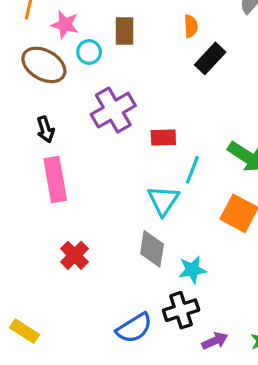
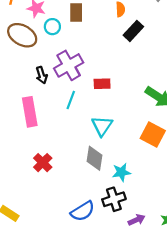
black arrow: (45, 129) -> (42, 75), moved
cyan line: (192, 170) -> (71, 100), moved

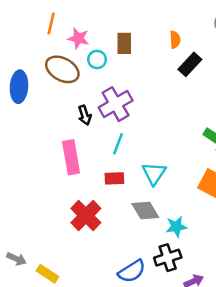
red rectangle: (102, 84) -> (114, 178), moved
gray diamond: (94, 158) -> (145, 211), turned -40
red cross: (43, 163) -> (86, 216), size x1.4

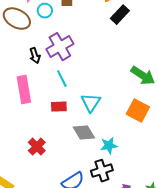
cyan line: (118, 144) -> (62, 79), turned -48
red cross: (86, 216) -> (37, 147), moved, size x0.7

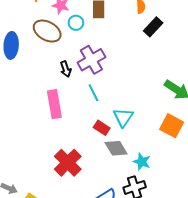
red rectangle: (59, 107) -> (102, 128), moved, turned 35
cyan star: (109, 146) -> (142, 162), turned 30
red cross: (37, 147) -> (68, 163), size x1.5

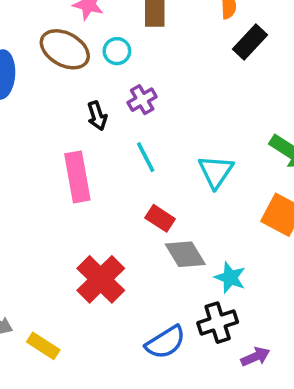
cyan circle: (76, 23) -> (117, 51), moved
purple cross: (91, 60) -> (142, 100), size x0.6
cyan triangle: (123, 117) -> (216, 172), moved

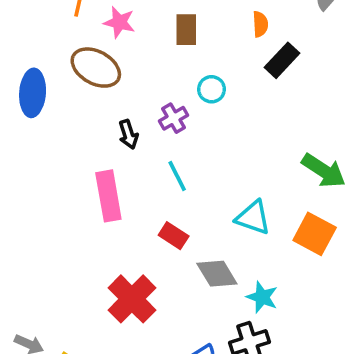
cyan circle: (117, 51) -> (212, 89), moved
cyan triangle: (216, 172) -> (253, 218), moved, turned -45
red rectangle: (160, 218) -> (174, 236), moved

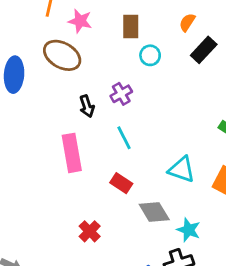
orange semicircle: (260, 24) -> (187, 22), turned -144
cyan circle: (212, 89) -> (150, 55), moved
red cross: (132, 299) -> (90, 231), size x0.6

